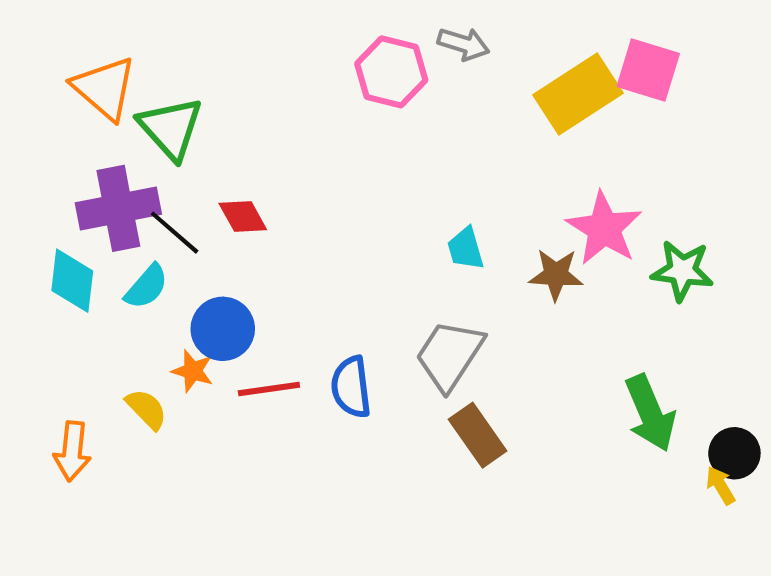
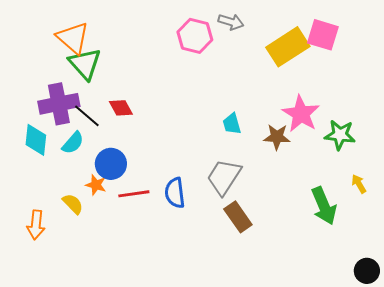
orange triangle: (104, 88) -> (73, 38), moved
black circle: (734, 453) -> (367, 271), moved
yellow arrow: (720, 485) -> (359, 184), moved

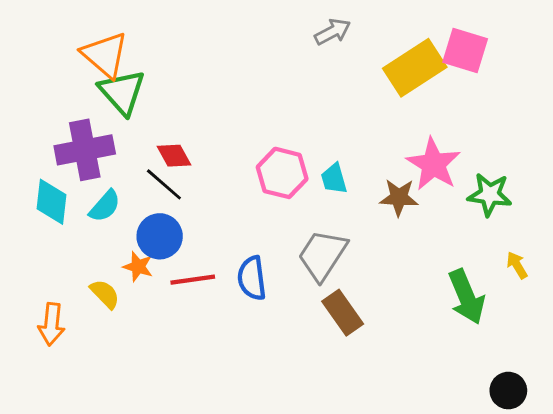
gray arrow: (231, 22) -> (333, 32), turned -45
pink hexagon: (195, 36) -> (282, 173), moved
black line: (87, 116) -> (164, 184), moved
black circle: (367, 271) -> (508, 391), moved

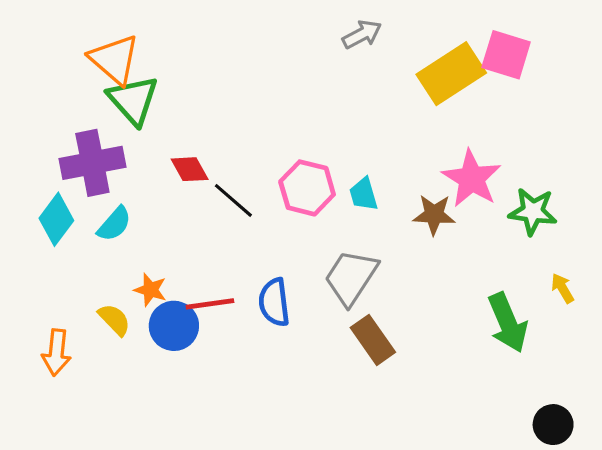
black line: (164, 184) -> (233, 200), moved
cyan diamond: (52, 202) -> (56, 219), turned 30
blue circle: (160, 236) -> (174, 326), moved

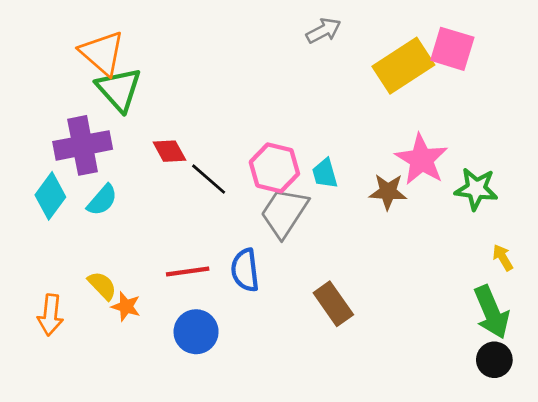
gray trapezoid: (351, 277) -> (284, 213), moved
orange star: (150, 290) -> (126, 307), moved
green arrow: (508, 323) -> (492, 312), moved
blue circle: (174, 326) -> (196, 332), moved
black circle: (553, 425) -> (494, 360), moved

